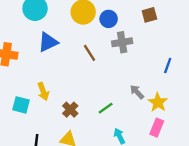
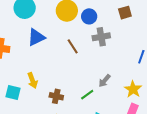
gray arrow: (137, 92) -> (105, 81), moved, turned -96
brown cross: (70, 110) -> (56, 96), turned -32

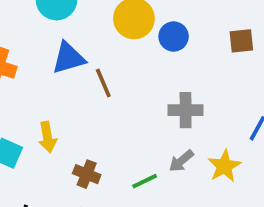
gray cross: (101, 37) -> (186, 110), moved
brown line: (73, 46) -> (103, 83), moved
yellow star: (133, 89) -> (224, 166), moved

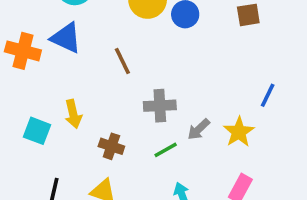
blue triangle: (68, 58) -> (66, 38), moved, turned 44
gray cross: (186, 110) -> (160, 106), moved

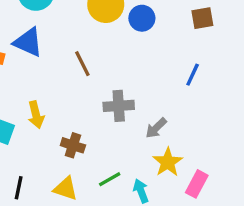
blue line: (268, 95) -> (193, 75), moved
yellow star: (239, 132) -> (168, 162), moved
green line: (166, 150) -> (110, 179), moved

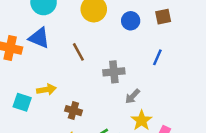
blue circle: (142, 18) -> (131, 21), moved
gray cross: (119, 106) -> (114, 72), moved
yellow arrow: (36, 115) -> (46, 90), turned -84

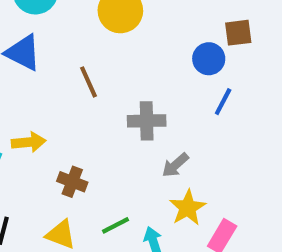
blue circle: (131, 21) -> (209, 59), moved

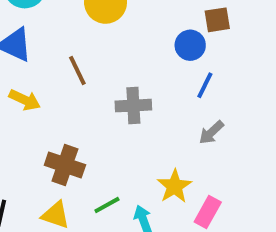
yellow arrow: (29, 142) -> (25, 100), moved, turned 32
gray arrow: (175, 165) -> (211, 132), moved
brown cross: (72, 182) -> (65, 165), size x1.4

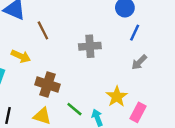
brown line: (77, 70) -> (43, 30), moved
yellow arrow: (25, 100) -> (21, 56), moved
green line: (107, 205) -> (74, 109), turned 70

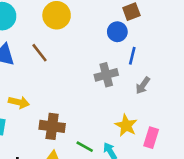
brown line: (43, 30) -> (40, 53), moved
gray cross: (90, 46) -> (106, 75), moved

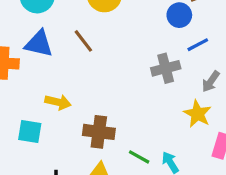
blue line: (132, 56) -> (198, 45), turned 48
yellow star: (126, 125) -> (197, 114), moved

